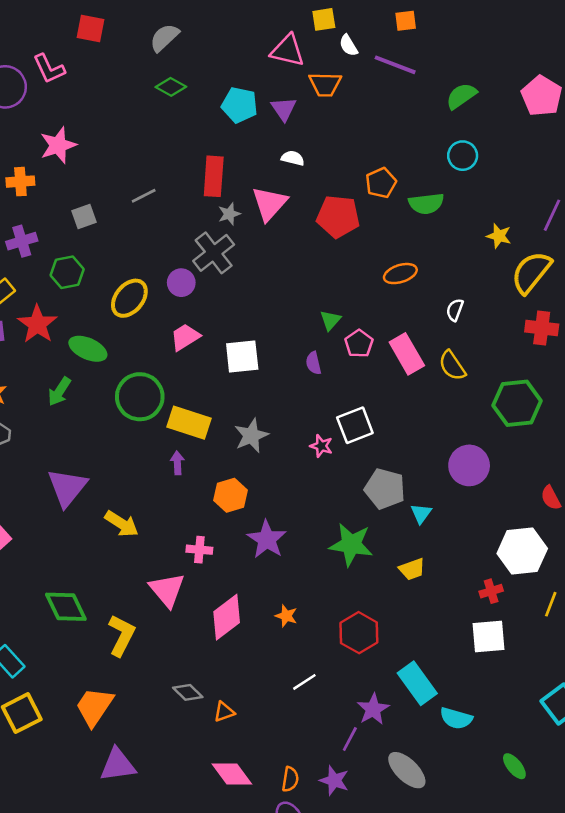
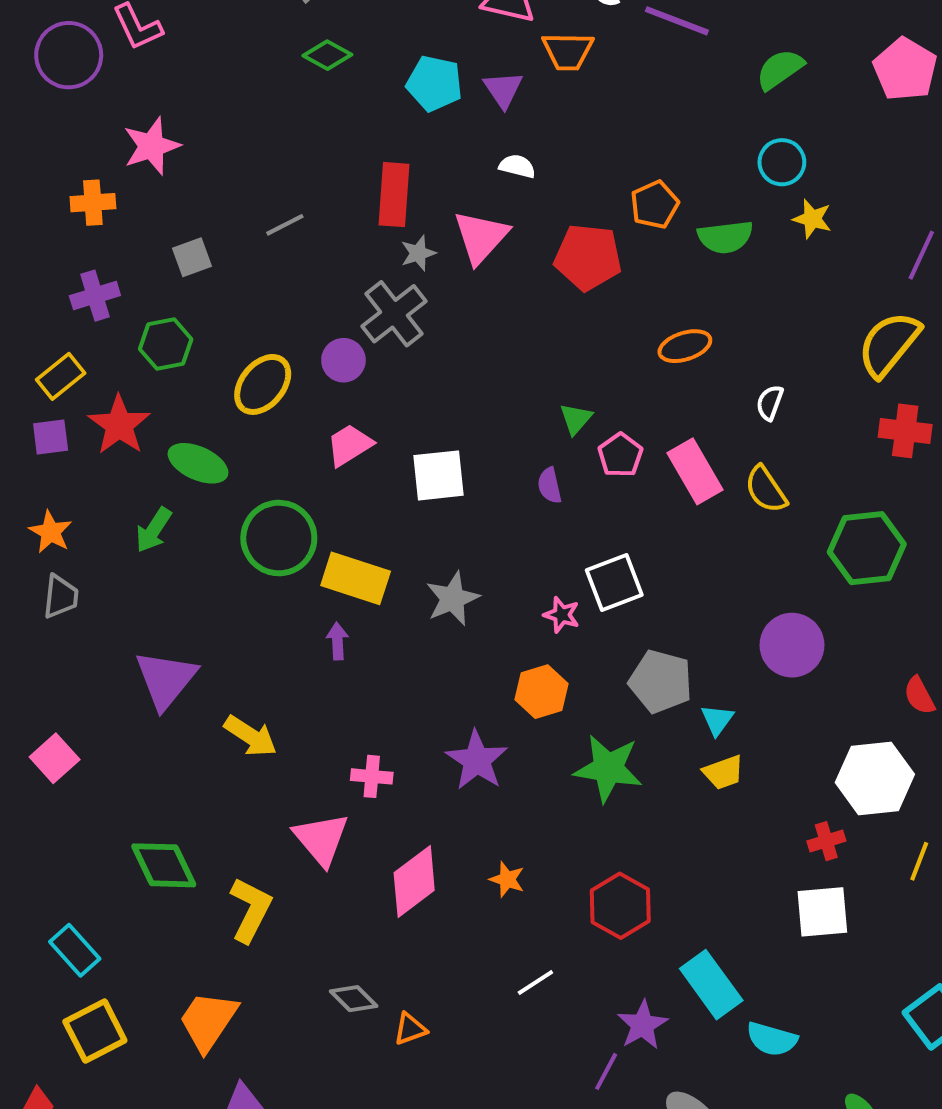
yellow star: (499, 236) -> (812, 219), moved
orange hexagon: (231, 495) -> (541, 692), moved
yellow trapezoid: (412, 569) -> (723, 772), moved

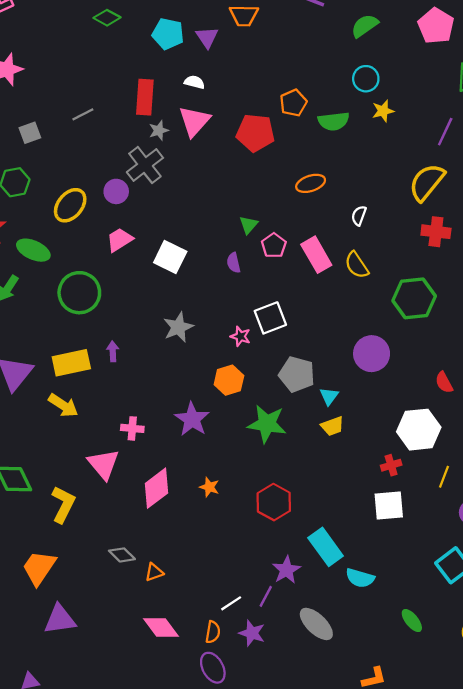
white semicircle: (517, 166) -> (194, 82), moved
yellow star: (812, 219) -> (383, 111), turned -30
white square: (438, 475) -> (170, 257), turned 32
yellow rectangle: (356, 578) -> (71, 363), moved, turned -30
white line: (535, 983) -> (231, 603), moved

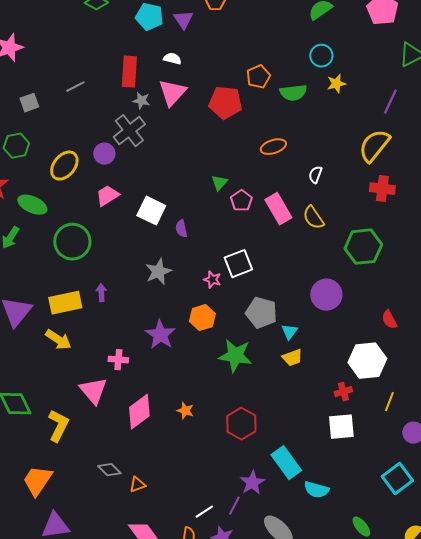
gray star: (159, 130) -> (141, 101), turned 30
purple semicircle: (234, 263) -> (181, 229), moved
purple star: (192, 419) -> (160, 335), moved

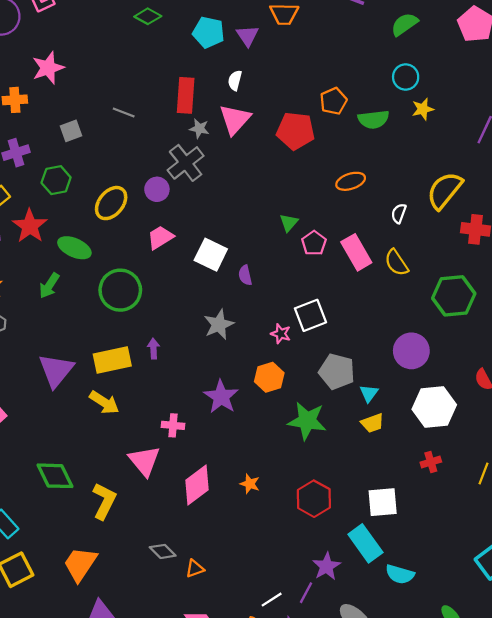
white semicircle: (172, 59) -> (235, 80), turned -90
gray line: (75, 87) -> (124, 113), turned 48
yellow semicircle: (374, 146) -> (445, 190), moved
white hexagon: (367, 361) -> (434, 407), moved
white square: (341, 427) -> (383, 502), moved

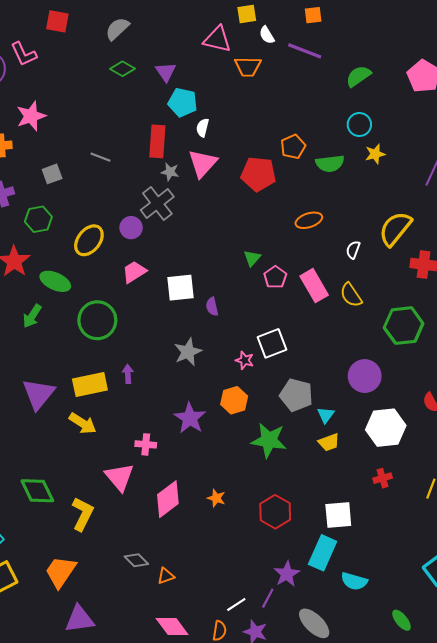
cyan pentagon: (209, 32) -> (183, 102), moved
purple triangle: (247, 36) -> (166, 72), moved
white square: (211, 255) -> (180, 288), turned -32
cyan rectangle: (365, 543) -> (323, 553), turned 60

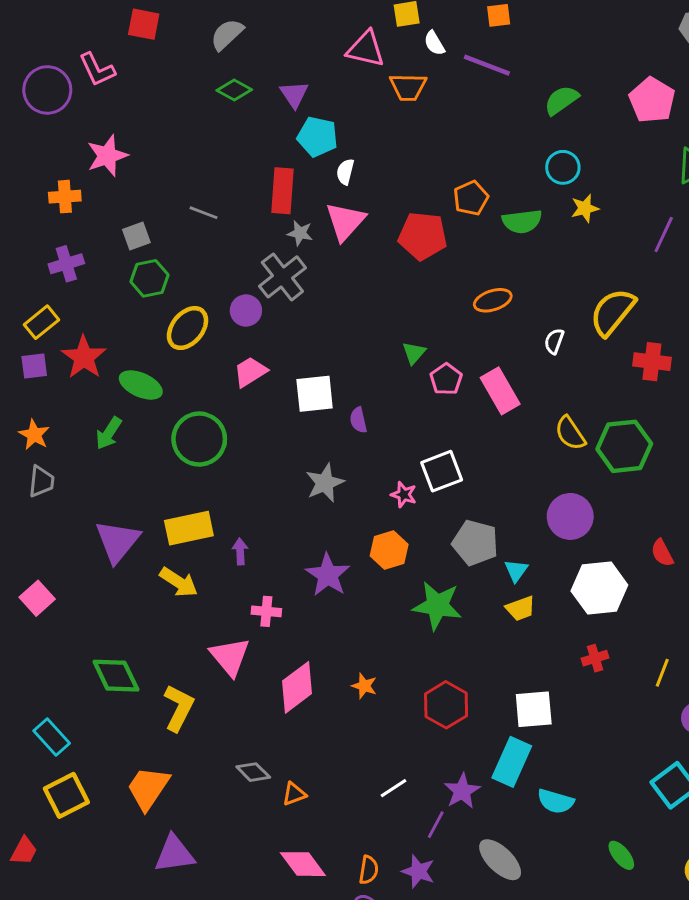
green hexagon: (38, 219) -> (150, 278), moved
yellow semicircle: (351, 295) -> (570, 433), moved
purple arrow: (128, 374) -> (240, 551), moved
white line: (236, 604) -> (393, 788), moved

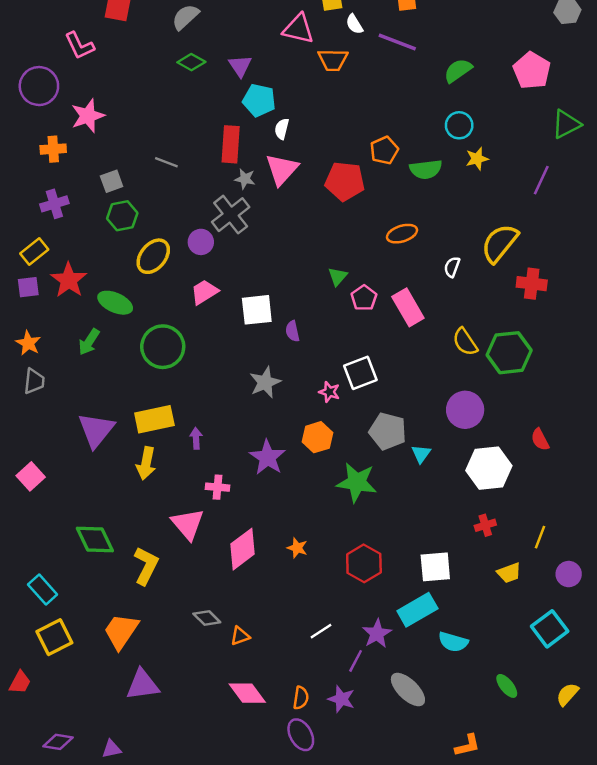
purple circle: (47, 90) -> (39, 86), moved
yellow arrow: (179, 582) -> (146, 463), turned 68
yellow trapezoid: (521, 608) -> (509, 573), moved
cyan rectangle: (512, 762) -> (417, 610), turned 36

